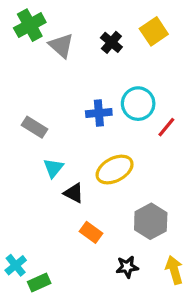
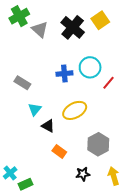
black cross: (111, 42) -> (73, 27), size x1.6

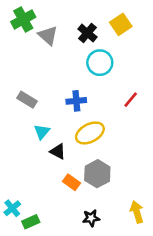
black cross: (73, 27) -> (87, 33), size x0.7
cyan circle: (90, 67) -> (100, 63), moved
blue cross: (64, 74) -> (76, 101), moved
gray hexagon: (98, 144) -> (97, 174), moved
black star: (83, 174) -> (91, 218), moved

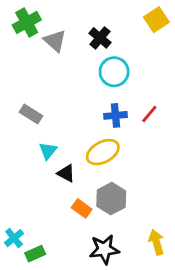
yellow square: (121, 24) -> (156, 20), moved
blue cross: (76, 101) -> (116, 115), moved
black star: (91, 218) -> (104, 249), size x1.5

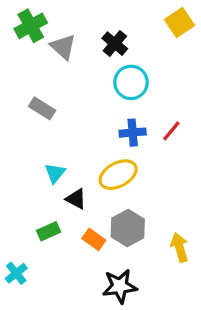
gray rectangle: (31, 114) -> (42, 108), moved
yellow arrow: (156, 242) -> (180, 247), moved
green rectangle: (35, 254) -> (49, 231), moved

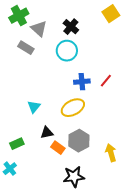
cyan circle: (131, 82) -> (67, 51), moved
gray rectangle: (42, 108) -> (26, 48), moved
black triangle: (76, 199) -> (47, 133), moved, turned -40
green rectangle: (49, 231) -> (17, 144), moved

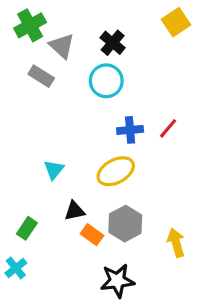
green rectangle: (17, 144) -> (27, 228), turned -32

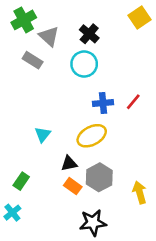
black triangle: (75, 211) -> (69, 163), moved

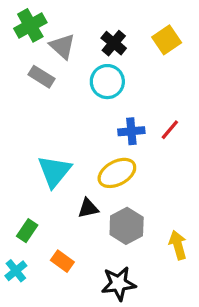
yellow square: (140, 17) -> (167, 40), moved
cyan triangle: (43, 134) -> (54, 171), size x1.6
orange rectangle: (73, 186) -> (62, 261), moved

